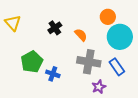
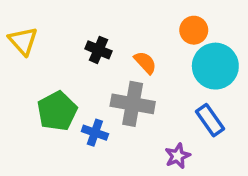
black cross: (55, 28) -> (98, 50), turned -32
gray cross: (89, 62) -> (133, 104), moved

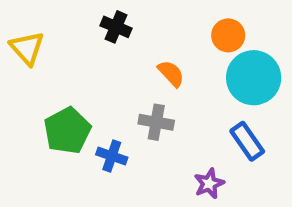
black cross: (98, 50) -> (116, 27), moved
gray cross: (133, 104) -> (156, 122), size x0.7

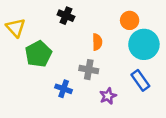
orange semicircle: (171, 73) -> (97, 42), turned 42
green pentagon: (67, 131) -> (38, 54), moved
purple star: (209, 184) -> (108, 96), moved

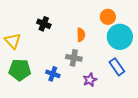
black cross: (66, 16) -> (44, 24), moved
yellow triangle: (16, 28) -> (13, 41), moved
green pentagon: (38, 54) -> (20, 70), moved, turned 30

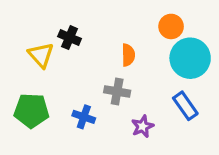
yellow triangle: (13, 41) -> (41, 55), moved

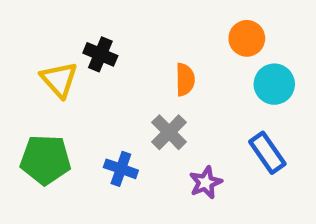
cyan circle: (190, 58) -> (274, 84), size x0.7
gray cross: (117, 91) -> (169, 132), turned 35

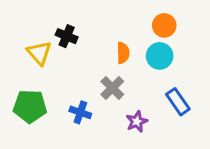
cyan circle: (274, 84) -> (160, 56), moved

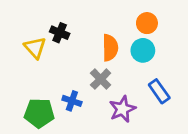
orange semicircle: (123, 53) -> (110, 48), size x1.4
green pentagon: (30, 106) -> (39, 113), moved
purple star: (137, 122) -> (122, 109), size x1.4

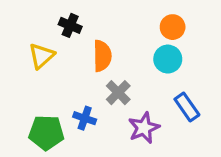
black cross: (60, 33) -> (70, 25), moved
yellow triangle: (35, 48) -> (41, 56), turned 30
orange semicircle: (110, 48) -> (102, 56), moved

